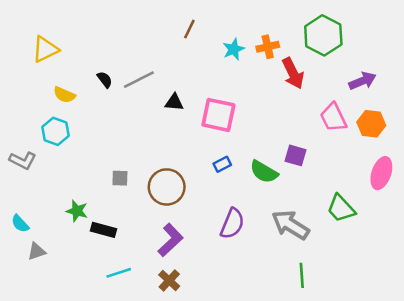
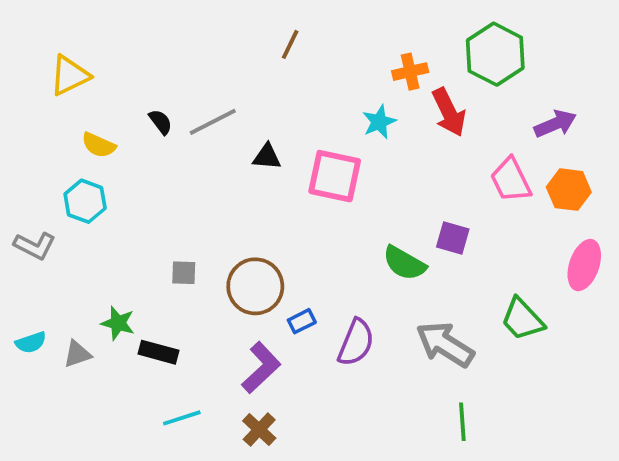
cyan star: (234, 49) -> (379, 122), moved
blue rectangle: (222, 164) -> (302, 321), moved
cyan semicircle: (20, 224) -> (31, 342), turned -66
gray triangle: (37, 251) -> (77, 354), moved

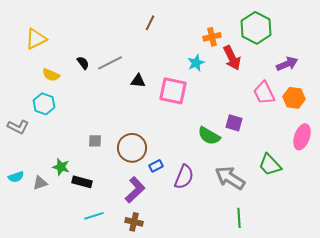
brown cross: (259, 430) -> (134, 222), turned -30

